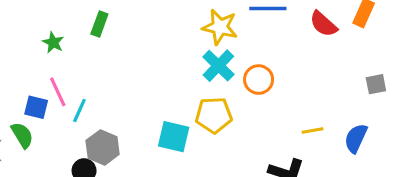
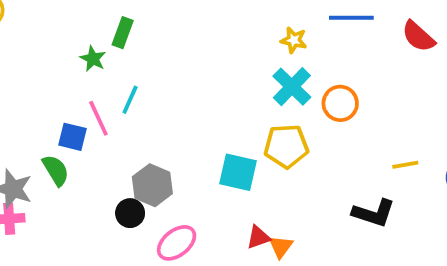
green rectangle: (99, 24) -> (123, 33), moved
yellow star: (220, 27) -> (294, 40), size x0.6
cyan line: (79, 110) -> (130, 100), moved

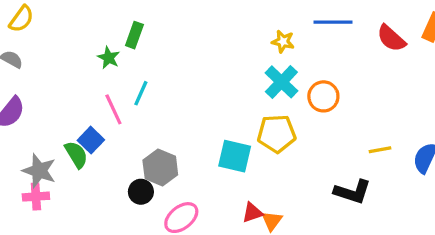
blue square: (72, 137) -> (91, 140), moved, turned 30

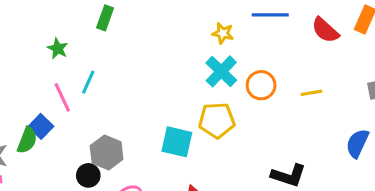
green rectangle: (134, 35) -> (105, 18), moved
yellow line: (380, 150) -> (311, 93), moved
green semicircle: (76, 155) -> (27, 140), turned 52

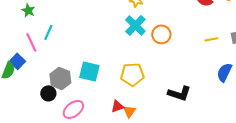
yellow line: (311, 93) -> (211, 39), moved
yellow pentagon: (217, 120) -> (132, 74), moved
cyan square: (177, 142) -> (89, 71), moved

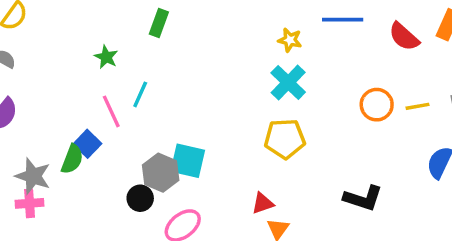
orange circle: (161, 34) -> (377, 105), moved
cyan square: (89, 71) -> (188, 161), moved
yellow pentagon: (132, 74) -> (285, 139), moved
red triangle: (117, 106) -> (263, 203), moved

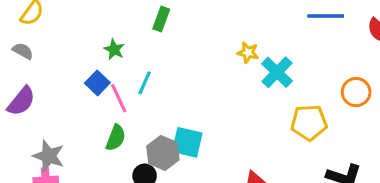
yellow star: (290, 40) -> (248, 53), moved
yellow pentagon: (285, 139) -> (309, 123), moved
blue square: (87, 144) -> (97, 83), moved
green semicircle: (72, 159) -> (116, 138), moved

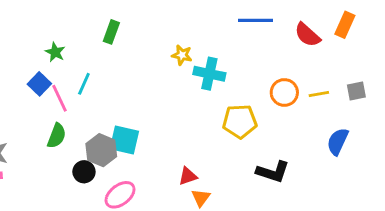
green rectangle: (161, 19) -> (111, 32), moved
cyan cross: (277, 72) -> (209, 74), turned -32

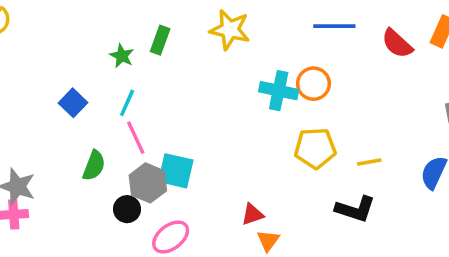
green star: (55, 52) -> (122, 56), moved
yellow star: (182, 55) -> (230, 30), moved, size x1.6
orange circle: (284, 92) -> (313, 84), moved
yellow line: (319, 94) -> (369, 162), moved
pink line: (59, 98) -> (136, 138), moved

